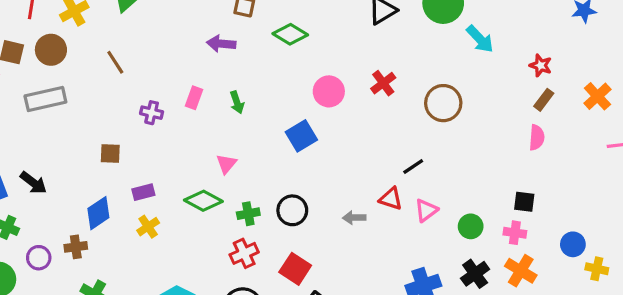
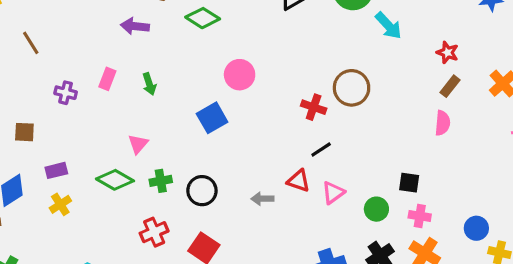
red cross: (383, 83) -> (314, 107), moved, turned -35
black square: (524, 202) -> (409, 183), moved
green cross: (248, 214) -> (161, 181), moved

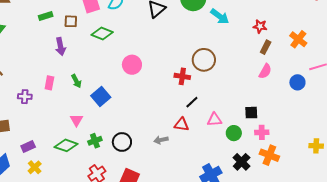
purple arrow: (135, 26) -> (60, 47), turned -96
blue square: (212, 118) -> (101, 97), moved
pink semicircle: (443, 123) -> (265, 71), turned 35
pink triangle: (333, 193) -> (214, 120), moved, turned 42
blue circle: (476, 228) -> (297, 82), moved

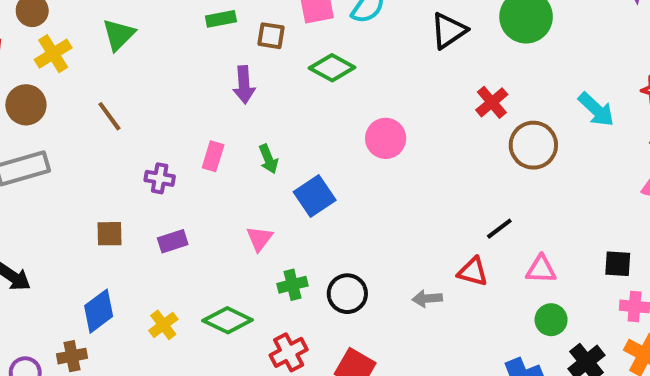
cyan arrow: (220, 16) -> (596, 109), moved
red cross: (182, 76) -> (492, 102), moved, turned 35
green circle: (234, 133) -> (551, 320), moved
green diamond: (66, 145) -> (228, 320), moved
purple rectangle: (28, 146) -> (173, 241), moved

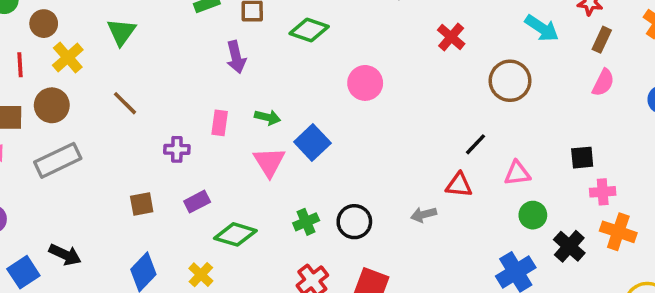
brown circle: (533, 145) -> (510, 81), moved
green arrow: (268, 159) -> (268, 117), turned -45
pink triangle: (259, 239) -> (269, 162), moved, size x1.4
green diamond: (228, 320) -> (235, 234), moved

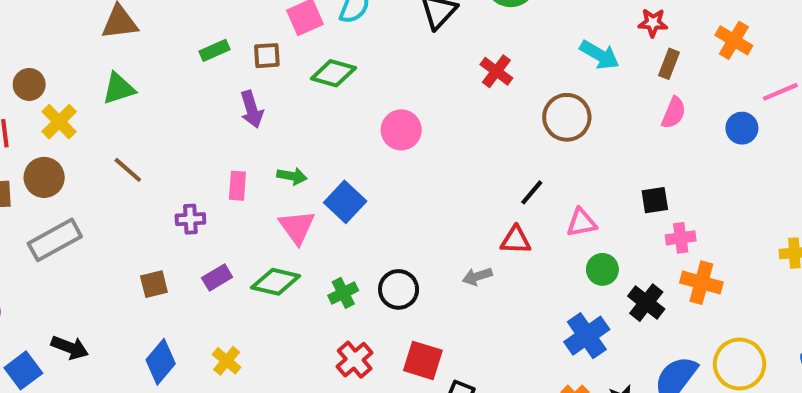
green triangle: (121, 32) -> (119, 89), turned 40
green diamond: (235, 234) -> (276, 282), moved

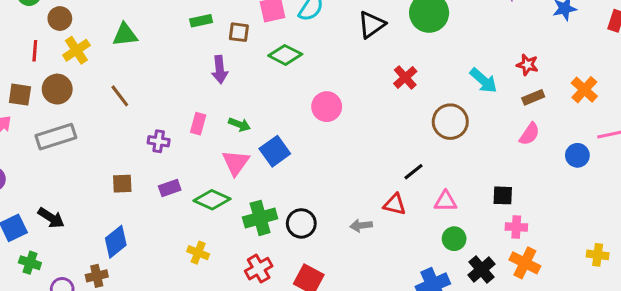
brown rectangle: (669, 64) -> (533, 97), turned 35
green cross: (343, 293) -> (260, 218), size x1.5
yellow cross: (227, 361) -> (198, 253), moved, turned -30

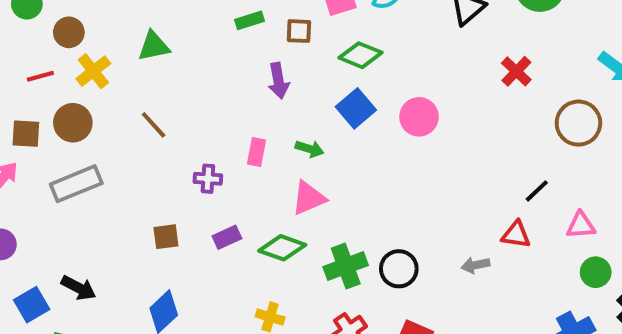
red line: (35, 51) -> (40, 76), turned 75
blue square: (275, 151) -> (356, 108), moved
pink triangle: (236, 163) -> (309, 198), turned 36

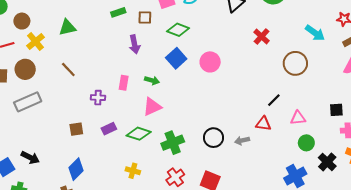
black circle: (399, 269) -> (213, 138), moved

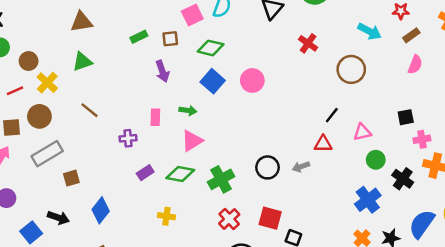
brown square: (76, 129) -> (71, 178), moved
blue diamond: (76, 169) -> (101, 210), moved
yellow cross: (133, 171) -> (166, 216), moved

